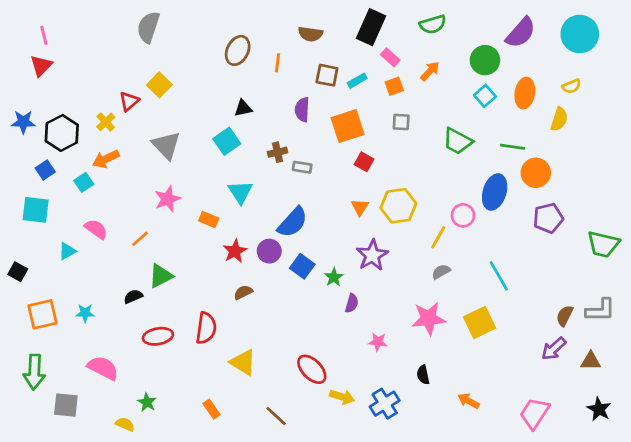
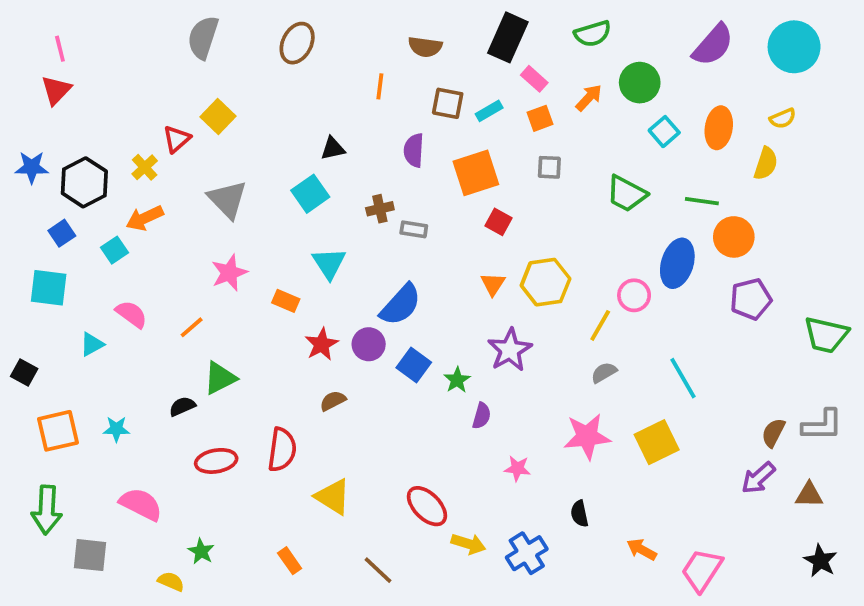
brown ellipse: (238, 50) -> (297, 43), moved
green circle: (485, 60) -> (640, 83), moved
pink trapezoid: (534, 413) -> (702, 570), moved

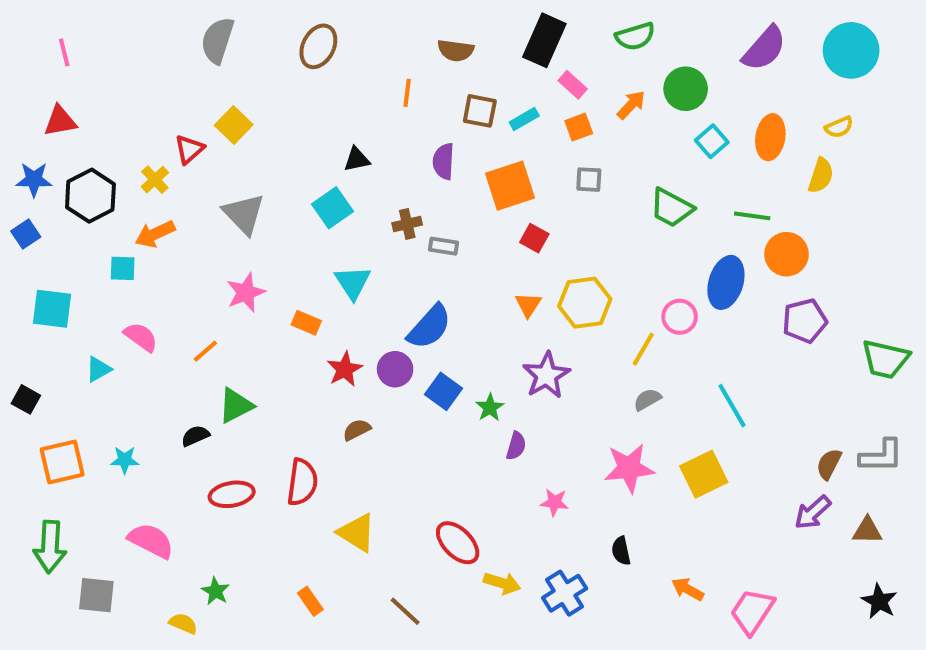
red triangle: (56, 90) -> (60, 121), moved, turned 36
blue square: (62, 233) -> (26, 234), moved
cyan square: (114, 250) -> (123, 268), turned 36

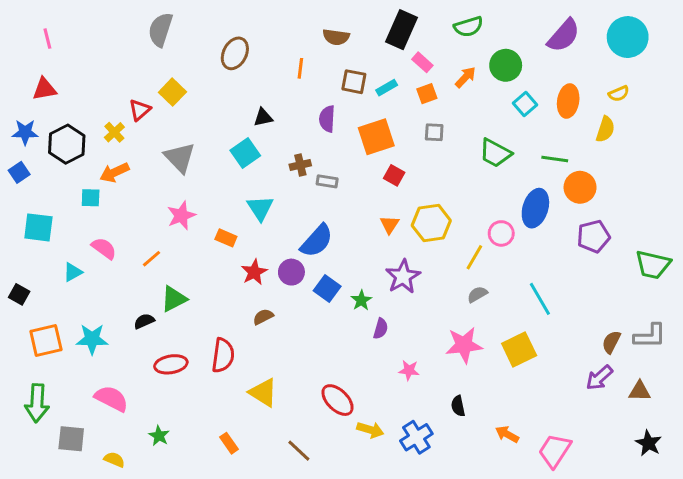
brown ellipse: (318, 46) -> (235, 53), moved
cyan star: (125, 460) -> (92, 339), size x1.5
yellow semicircle: (183, 623) -> (114, 460), moved

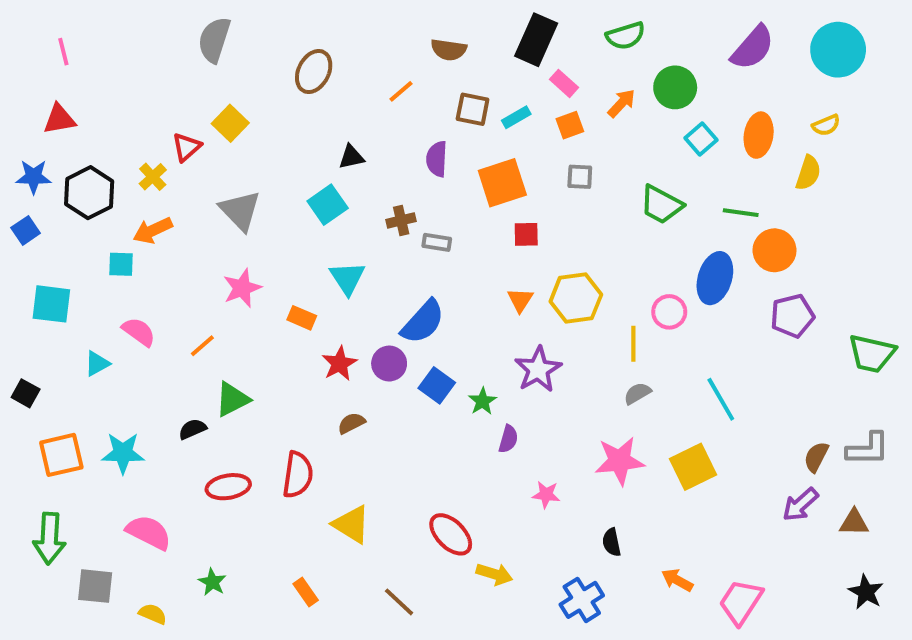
orange line: (300, 68) -> (401, 91), turned 42
red square: (394, 175) -> (526, 234), turned -30
yellow line: (474, 257) -> (633, 344), turned -30
blue cross: (416, 437) -> (582, 600), moved

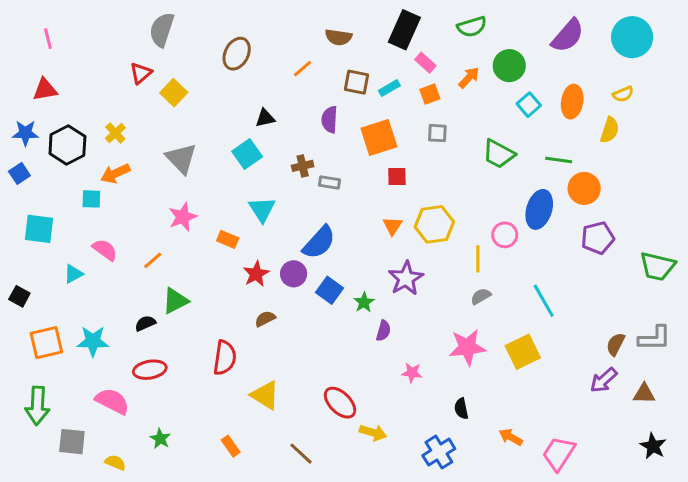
red triangle: (186, 147) -> (141, 73), moved
red ellipse: (228, 487) -> (150, 370), moved

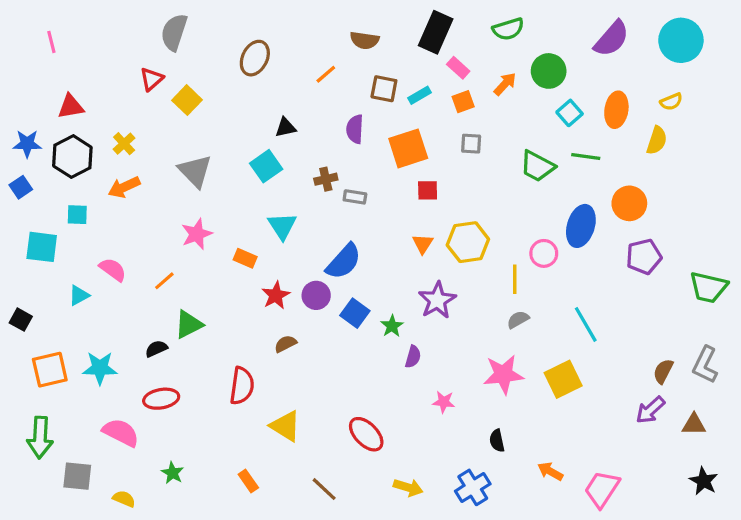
red triangle: (45, 90) -> (71, 106), moved
green line: (559, 160) -> (586, 157), moved
cyan square: (91, 199) -> (77, 215), moved
gray L-shape: (655, 338) -> (705, 365), turned 116
yellow arrow: (373, 433) -> (408, 487), moved

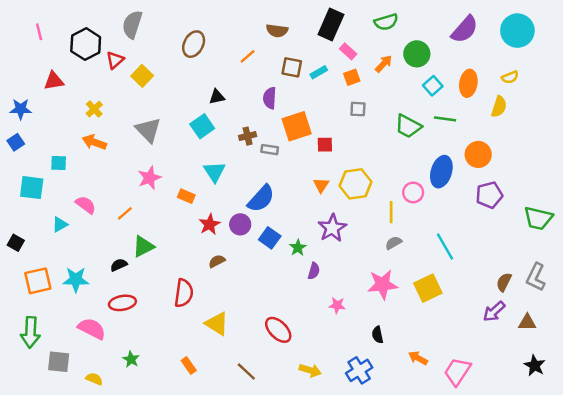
orange square: (408, 148) -> (297, 126), moved
black hexagon: (72, 157) -> (86, 44), moved
orange arrow: (124, 187) -> (94, 142), turned 45

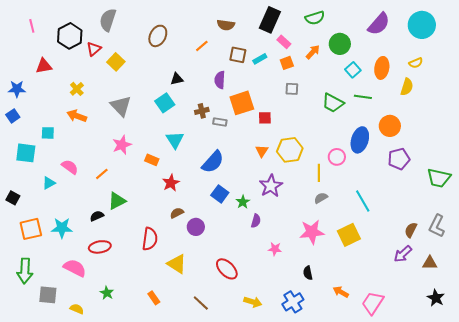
purple circle: (240, 224) -> (196, 227), moved

